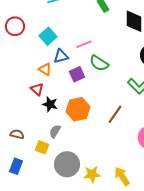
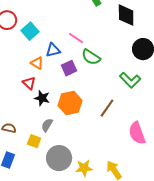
cyan square: (48, 36) -> (30, 31), moved
pink line: (84, 44) -> (76, 38), turned 56

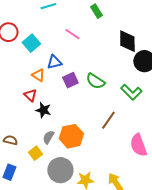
black diamond: (126, 15) -> (127, 41), moved
pink line: (76, 38) -> (72, 34), moved
green semicircle: (91, 57) -> (95, 81), moved
orange hexagon: (70, 103) -> (71, 136), moved
yellow square: (34, 141) -> (35, 153), turned 32

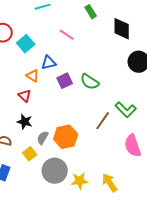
black diamond: (127, 41) -> (122, 29), moved
green L-shape: (131, 92) -> (126, 110), moved
black star: (43, 110) -> (25, 122), moved

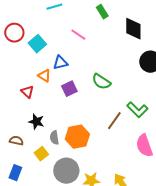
purple square: (65, 81) -> (69, 89), moved
red triangle: (25, 96) -> (27, 92), moved
gray semicircle: (43, 138) -> (54, 138), turned -40

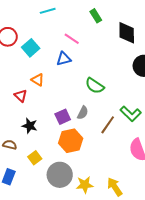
blue triangle: (60, 63) -> (64, 59), moved
purple square: (69, 89) -> (63, 117), moved
gray semicircle: (54, 138) -> (83, 113), moved, turned -144

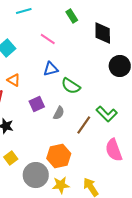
blue triangle: (64, 59) -> (51, 69), moved
purple square: (63, 117) -> (37, 104), moved
orange hexagon: (71, 141) -> (59, 156), moved

